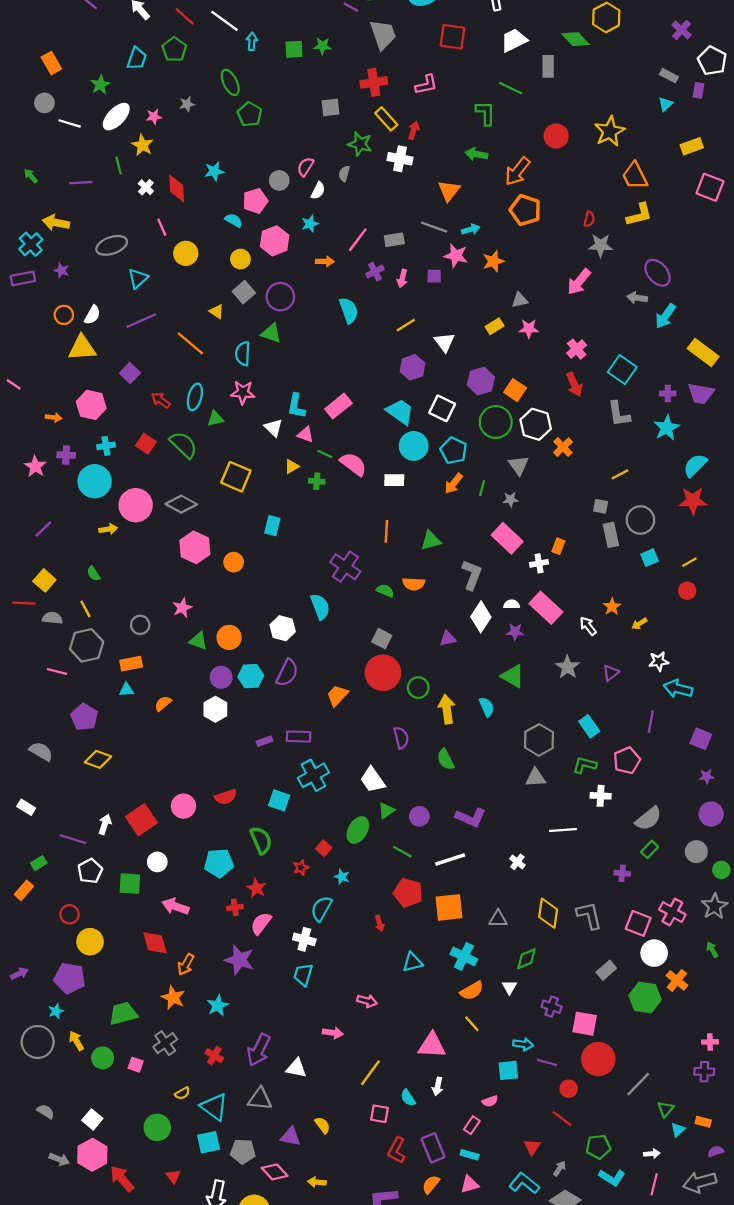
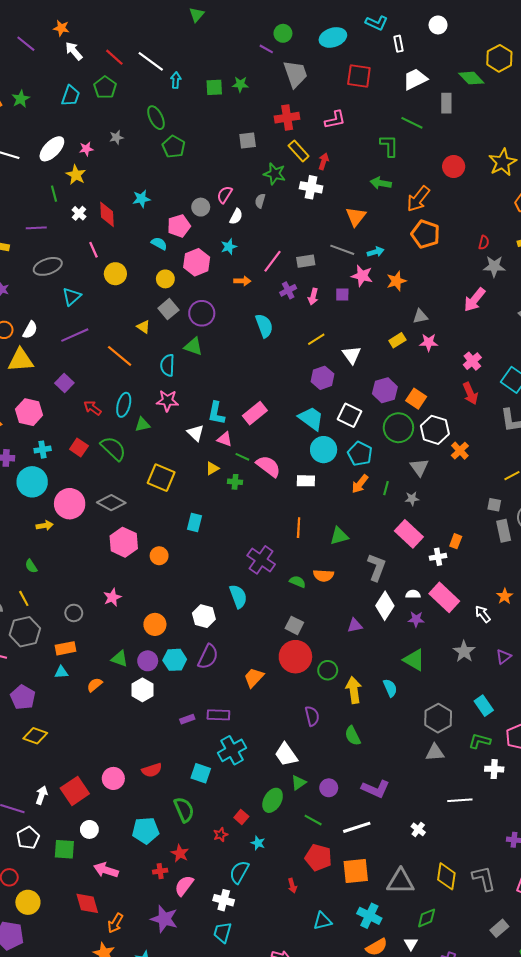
green star: (100, 85) -> (21, 99), moved
purple line: (81, 183) -> (36, 228), moved
green triangle: (198, 641) -> (120, 659), moved
gray triangle: (498, 919) -> (401, 881), size x1.6

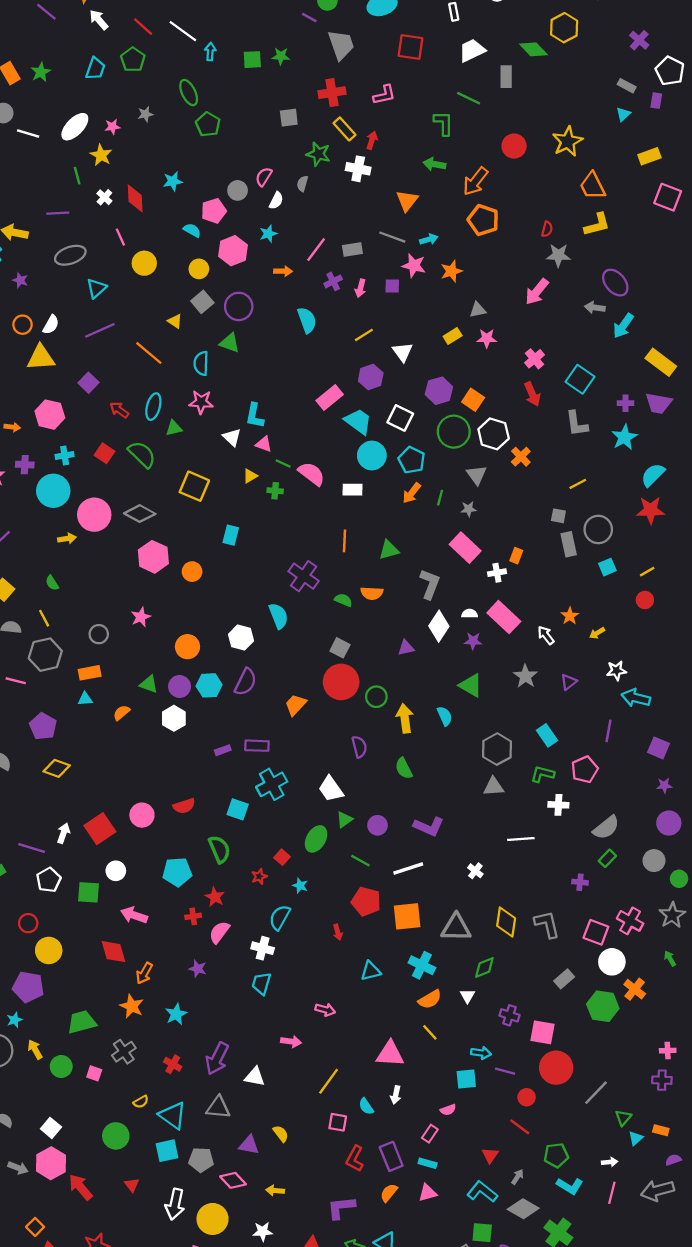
pink rectangle: (255, 413) -> (330, 397), moved
purple star: (164, 919) -> (198, 969), size x0.6

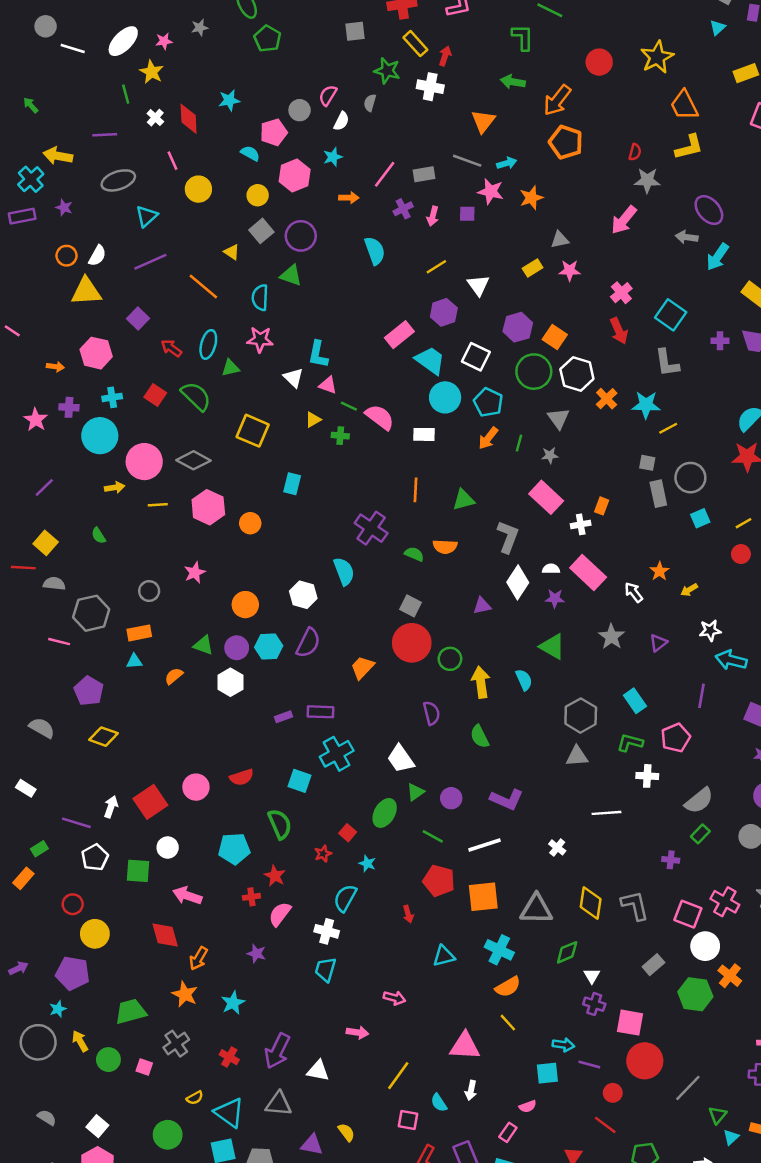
cyan star: (624, 437) -> (646, 405), moved, turned 30
yellow line: (44, 618) -> (158, 505), moved, turned -66
white triangle: (467, 996) -> (592, 976), moved

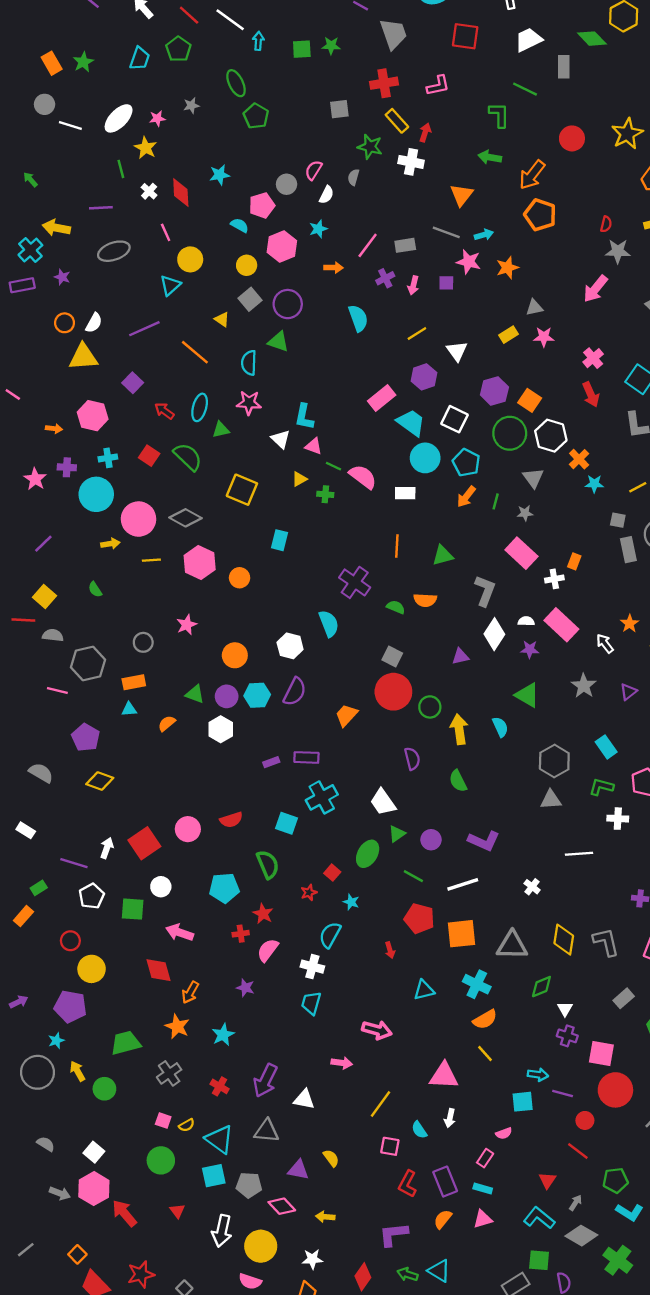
cyan triangle: (147, 216) -> (170, 285), moved
cyan star: (646, 405) -> (594, 484), moved, size x0.7
pink arrow: (394, 998) -> (377, 1030), size x1.4
pink square: (144, 1067) -> (163, 1120), moved

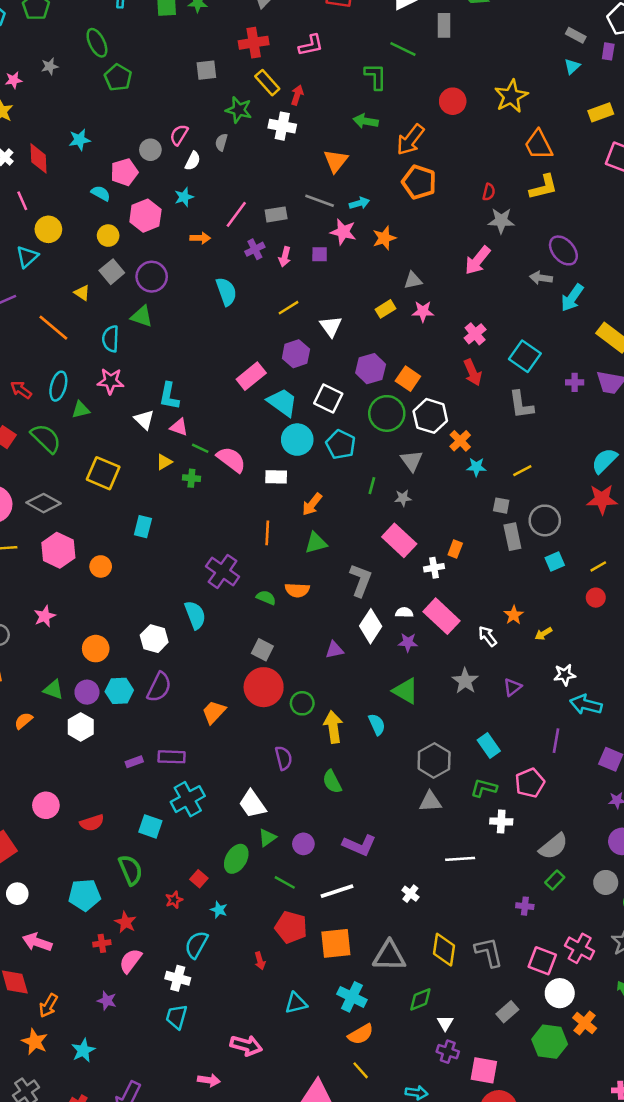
orange arrow: (466, 497) -> (312, 504), moved
pink circle: (188, 829) -> (46, 805), moved

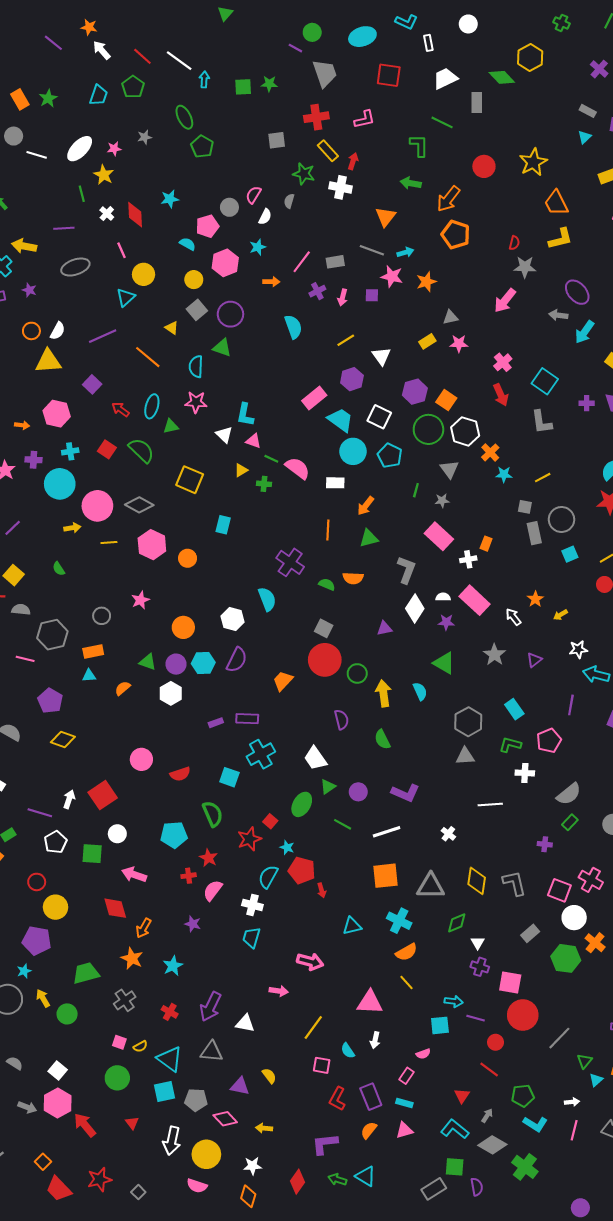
red star: (174, 900) -> (249, 839), size x1.6
red pentagon: (291, 927) -> (302, 870), moved

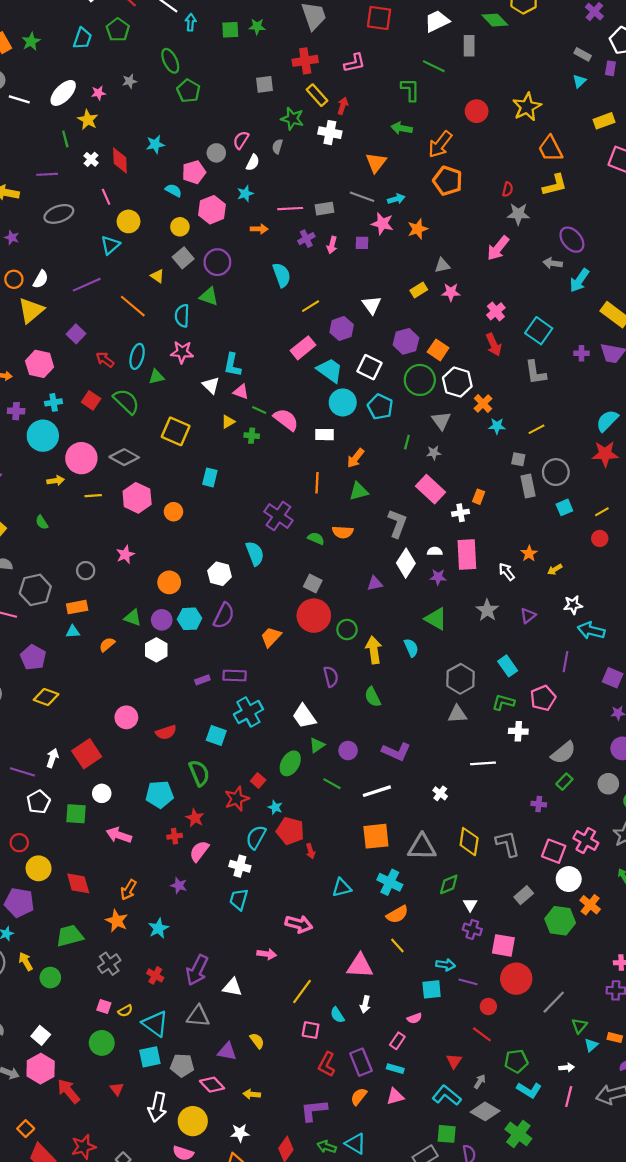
pink line: (302, 262) -> (290, 209), turned 50
yellow line: (346, 340) -> (311, 306), moved
yellow triangle: (48, 361) -> (31, 310), turned -36
pink rectangle: (475, 600) -> (467, 555), turned 44
red diamond: (115, 908) -> (78, 883), moved

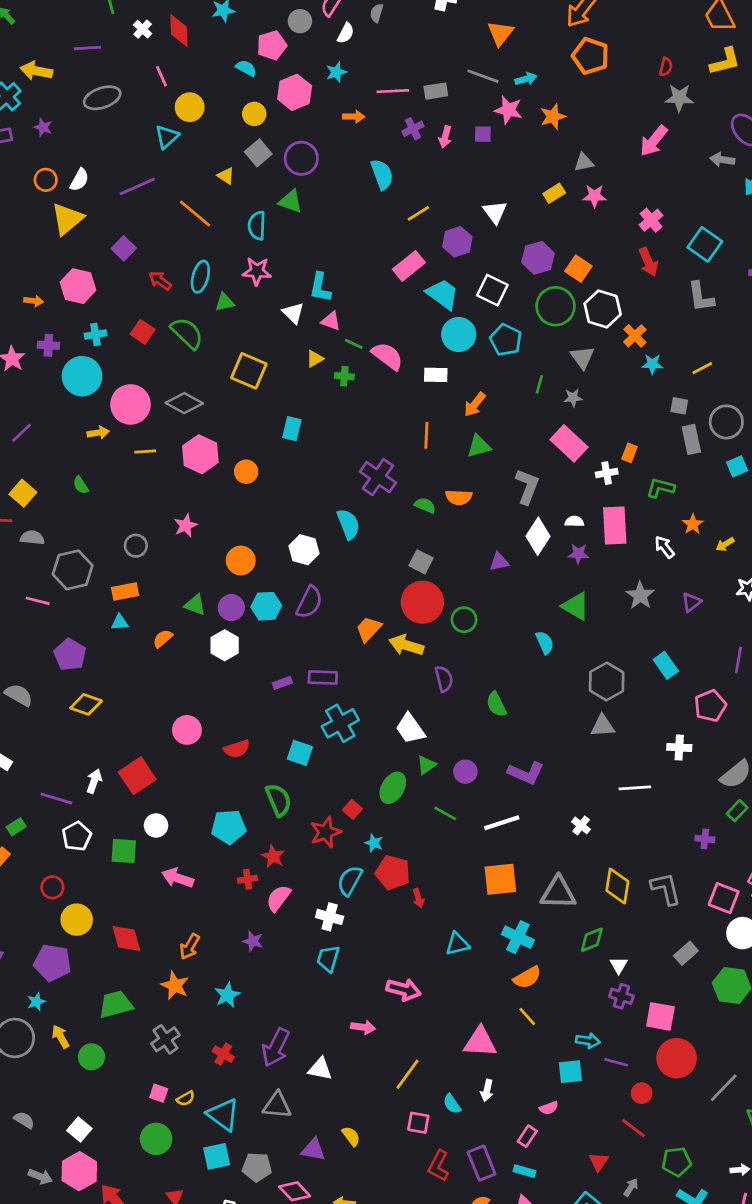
yellow arrow: (374, 650) -> (406, 645), moved, turned -65
green L-shape: (503, 702) -> (660, 488), moved

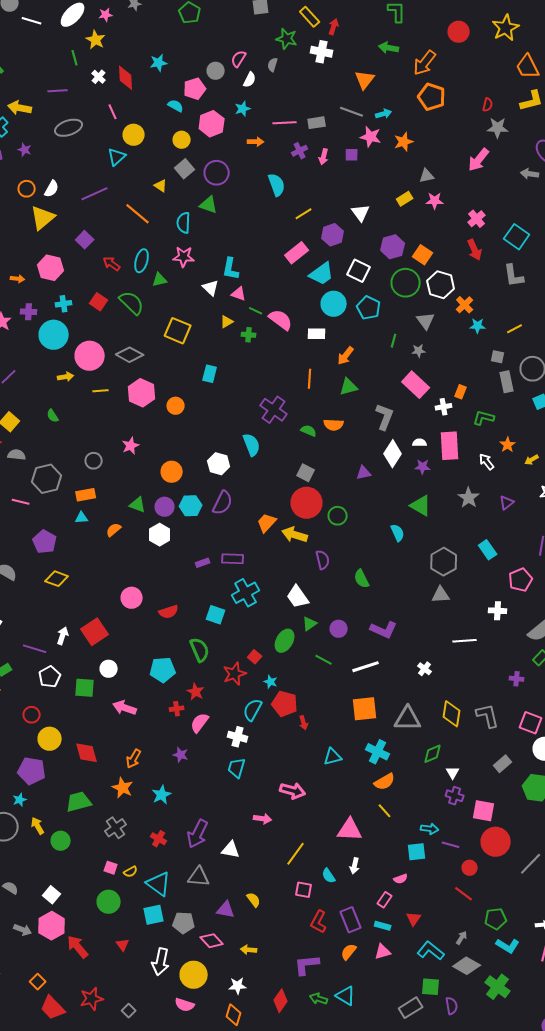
cyan trapezoid: (443, 294) -> (322, 274), turned 108
red triangle: (599, 1162) -> (414, 919), moved

